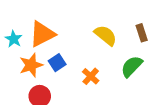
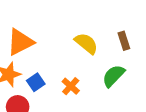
blue square: (57, 63) -> (36, 82), moved

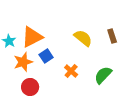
green semicircle: (113, 76) -> (103, 75), moved
blue square: (36, 82) -> (46, 56), moved

